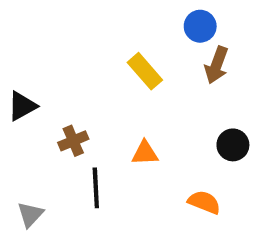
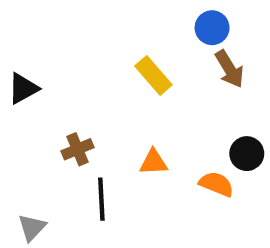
brown arrow: (217, 65) -> (229, 69), turned -51
black triangle: (22, 106) -> (23, 88), moved
orange semicircle: (204, 202) -> (216, 184), moved

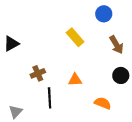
brown arrow: (229, 69) -> (117, 45), moved
orange semicircle: (216, 184) -> (103, 103), moved

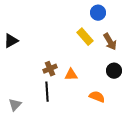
yellow rectangle: (75, 37) -> (85, 37), moved
brown cross: (38, 73) -> (50, 69), moved

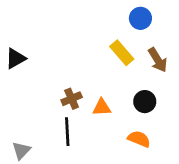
black circle: (114, 71) -> (145, 102), moved

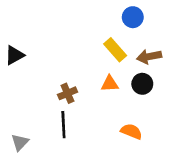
brown arrow: (158, 60) -> (149, 57), turned 110
black circle: (145, 102) -> (142, 84), moved
orange triangle: (102, 107) -> (110, 84), moved

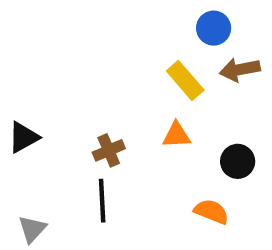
black triangle: (14, 55) -> (23, 137), moved
brown arrow: (149, 57) -> (240, 70), moved
black circle: (142, 84) -> (238, 161), moved

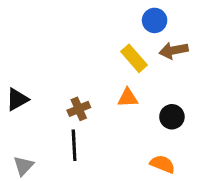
orange semicircle: (211, 212) -> (162, 164), moved

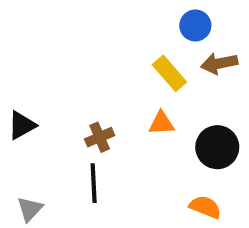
black circle: (172, 117) -> (217, 147), size x1.4

